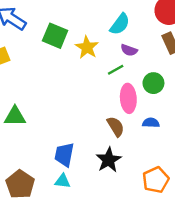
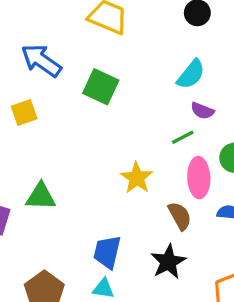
yellow star: (87, 47) -> (137, 178), moved

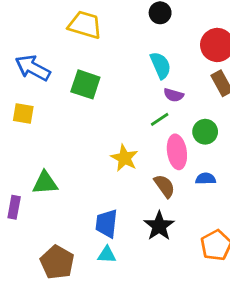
cyan semicircle: (191, 74) -> (161, 65), turned -56
yellow square: (24, 112) -> (23, 113), turned 35

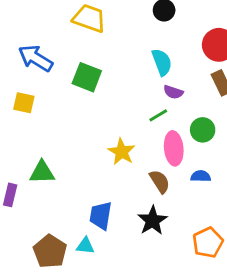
cyan triangle: (107, 255) -> (85, 246), moved

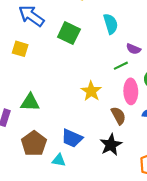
cyan semicircle: (162, 62) -> (111, 24), moved
blue trapezoid: (101, 216) -> (72, 138), turned -80
brown pentagon: (50, 251) -> (34, 143), moved

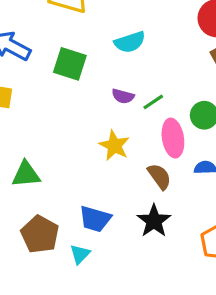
cyan semicircle: (111, 24) -> (130, 42), turned 96
purple semicircle: (133, 49) -> (123, 96), moved
cyan triangle: (59, 160) -> (80, 254), turned -48

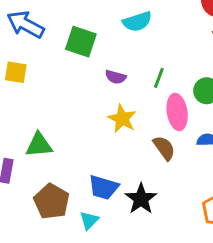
purple semicircle: (123, 96) -> (116, 77), moved
green line: (153, 102) -> (159, 78), turned -36
black star: (154, 221) -> (141, 199), moved

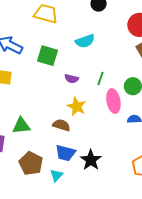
brown semicircle: (164, 148) -> (61, 125), moved, turned -36

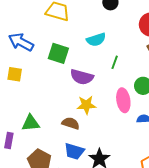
purple semicircle: (72, 79) -> (82, 77), size x1.6
green line: (101, 79) -> (115, 62), moved
yellow star: (77, 106) -> (86, 105), turned -30

